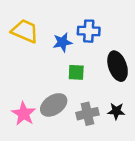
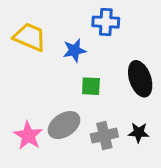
blue cross: (89, 31) -> (106, 22), moved

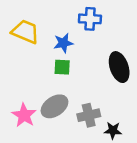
green square: (91, 86) -> (62, 67), moved
black star: (139, 133) -> (113, 130), moved

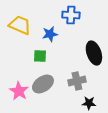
green square: (62, 67) -> (40, 56), moved
gray cross: (89, 115) -> (77, 81), moved

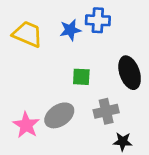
blue star: (50, 34) -> (70, 30), moved
green square: (40, 56) -> (81, 77), moved

